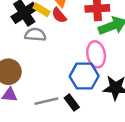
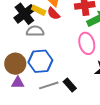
blue hexagon: (84, 76) -> (40, 61), moved

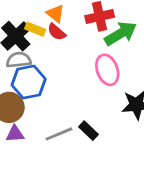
gray semicircle: (35, 31) -> (19, 60), moved
blue hexagon: (40, 61) -> (29, 82), moved

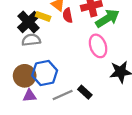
red semicircle: (57, 32) -> (68, 15), moved, turned 40
blue hexagon: (29, 82) -> (45, 73), moved

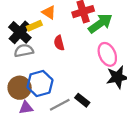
red semicircle: (68, 15) -> (59, 43), moved
yellow rectangle: (43, 16) -> (34, 26), turned -40
pink ellipse: (98, 46) -> (107, 54), moved

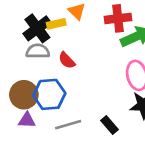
red semicircle: (59, 43) -> (67, 60), moved, turned -40
black rectangle: (82, 100) -> (110, 125), moved

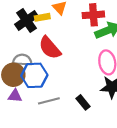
gray semicircle: (38, 51) -> (22, 60), moved
red semicircle: (67, 60) -> (50, 48), size x1.6

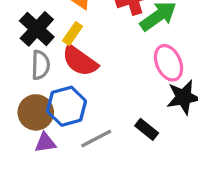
yellow rectangle: (42, 17) -> (72, 34), moved, turned -32
gray semicircle: (22, 60) -> (40, 65), moved, turned 102

